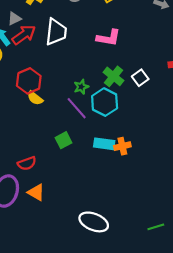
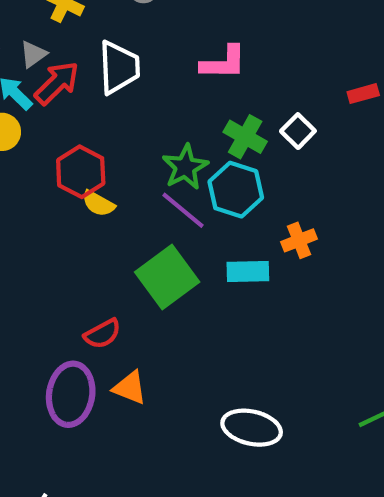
green star: (81, 87) -> (185, 167), size x1.5
green square: (63, 140) -> (167, 277), size x1.8
orange cross: (122, 146) -> (299, 240), moved

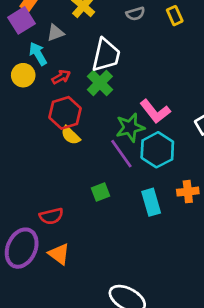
pink L-shape: (223, 63) -> (155, 111), moved, turned 36
red arrow: (57, 83) -> (61, 77), moved, size x0.6
green cross: (245, 137) -> (100, 83), moved
cyan rectangle: (248, 272) -> (151, 202), turned 60
green square: (167, 277) -> (101, 192), size x0.5

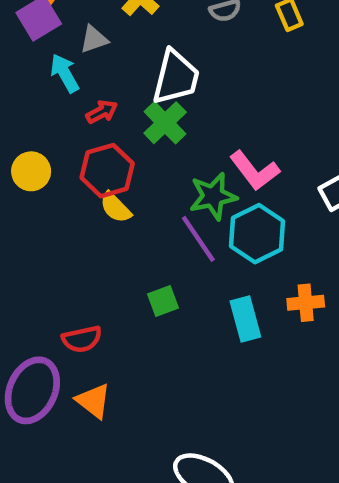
yellow circle: (23, 75) -> (31, 171), moved

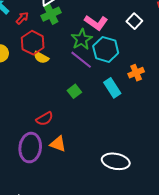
green cross: (165, 123) -> (51, 14), turned 36

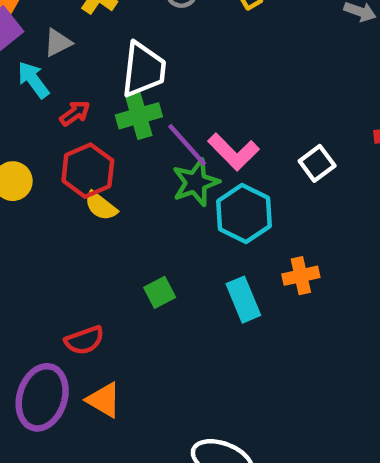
purple line: (81, 60) -> (187, 145), moved

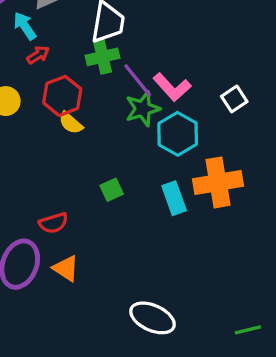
red arrow: (75, 113) -> (38, 55), moved
orange cross: (301, 276) -> (218, 182), size x1.8

